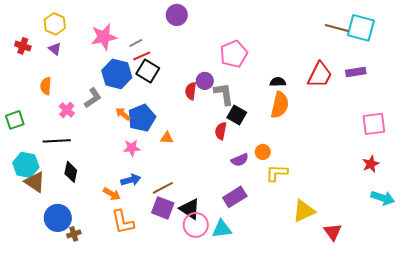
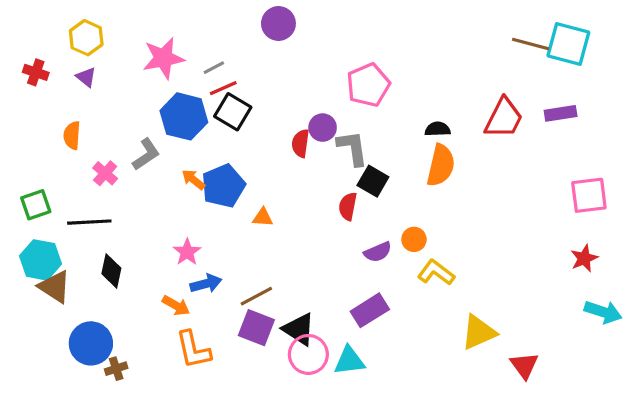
green square: (15, 120) -> (36, 205), moved
pink star: (132, 148) -> (187, 252), moved, turned -30
yellow L-shape: (277, 173) -> (436, 273), turned 35

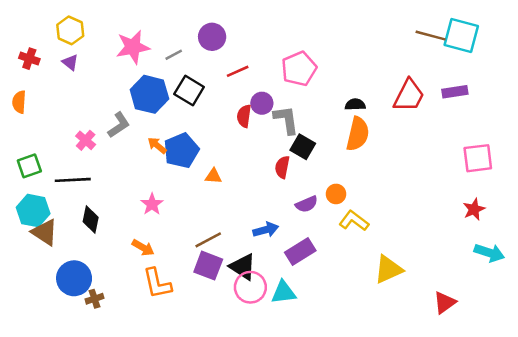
purple circle: (278, 24) -> (212, 37), moved
red line: (223, 88) -> (238, 71), moved
orange semicircle: (72, 135) -> (19, 102), moved
blue arrow: (206, 284) -> (266, 230), moved
red triangle: (524, 365) -> (445, 303), moved, turned 30

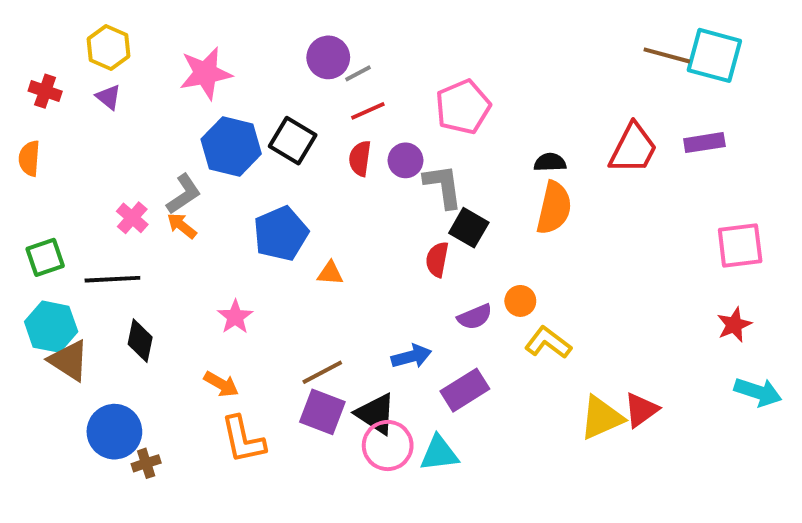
gray line: (174, 55) -> (358, 73), moved
red semicircle: (244, 116) -> (360, 158), moved
orange arrow: (157, 145) -> (182, 226), moved
red triangle: (445, 303) -> (641, 410), moved

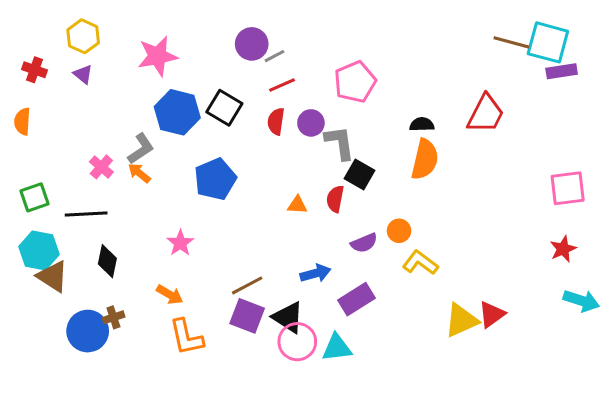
purple rectangle: (704, 143) -> (562, 71), moved
orange triangle: (330, 273) -> (297, 205), moved
brown cross: (146, 463) -> (113, 317), moved

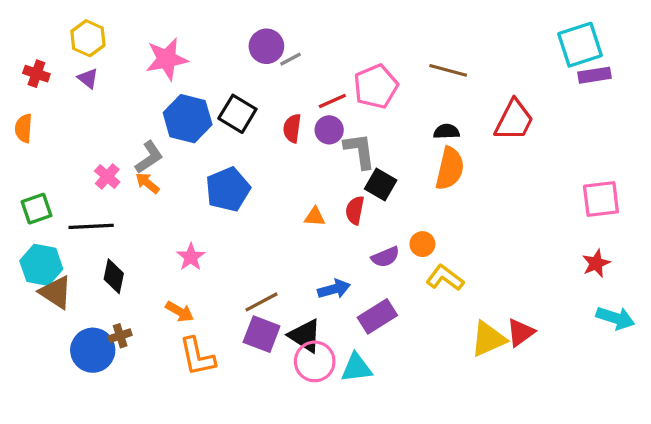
brown line: (511, 42) -> (448, 70), moved
cyan square: (548, 42) -> (580, 45), turned -33
red line: (282, 85) -> (332, 101), moved

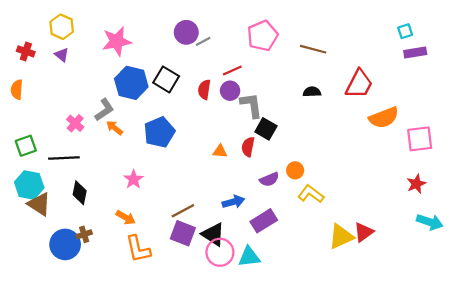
cyan square: (580, 45) -> (405, 31), size x0.5
pink pentagon: (376, 86) -> (263, 36), moved
orange semicircle: (450, 168) -> (384, 118), moved, turned 56
orange arrow: (147, 183) -> (114, 128), moved

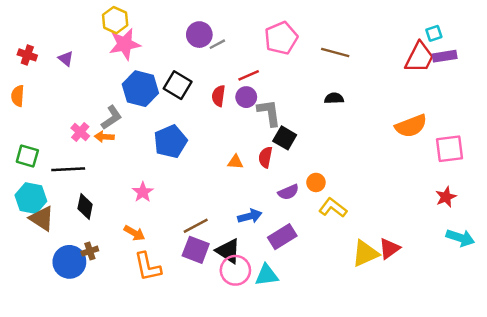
yellow hexagon: (62, 27) -> (115, 20), moved
red trapezoid: (359, 84) -> (419, 57), moved
orange arrow: (114, 128) -> (104, 137), moved, turned -36
green square: (26, 146) -> (27, 156), turned 35

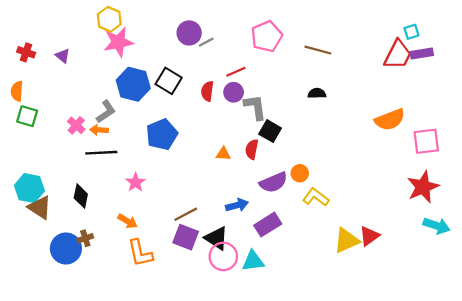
green square: (27, 156) -> (27, 116), moved
black line: (68, 169) -> (101, 153), moved
purple semicircle: (288, 192) -> (273, 182), size x1.4
red star: (446, 197) -> (423, 187), size x1.6

